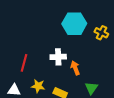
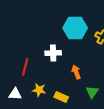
white cross: (58, 57) -> (53, 53), moved

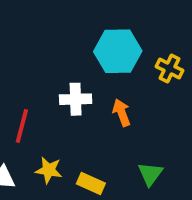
orange arrow: (76, 72) -> (122, 113), moved

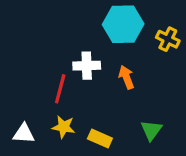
red line: (22, 126) -> (60, 89), moved

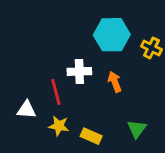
red line: (60, 89) -> (56, 92), turned -30
white triangle: (24, 134) -> (26, 110), moved

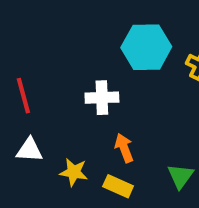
orange arrow: (115, 82) -> (124, 148), moved
red line: (56, 92) -> (23, 96), moved

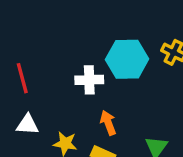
cyan hexagon: (146, 47) -> (127, 59), moved

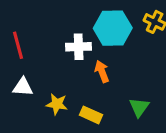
orange arrow: (108, 123) -> (102, 72), moved

